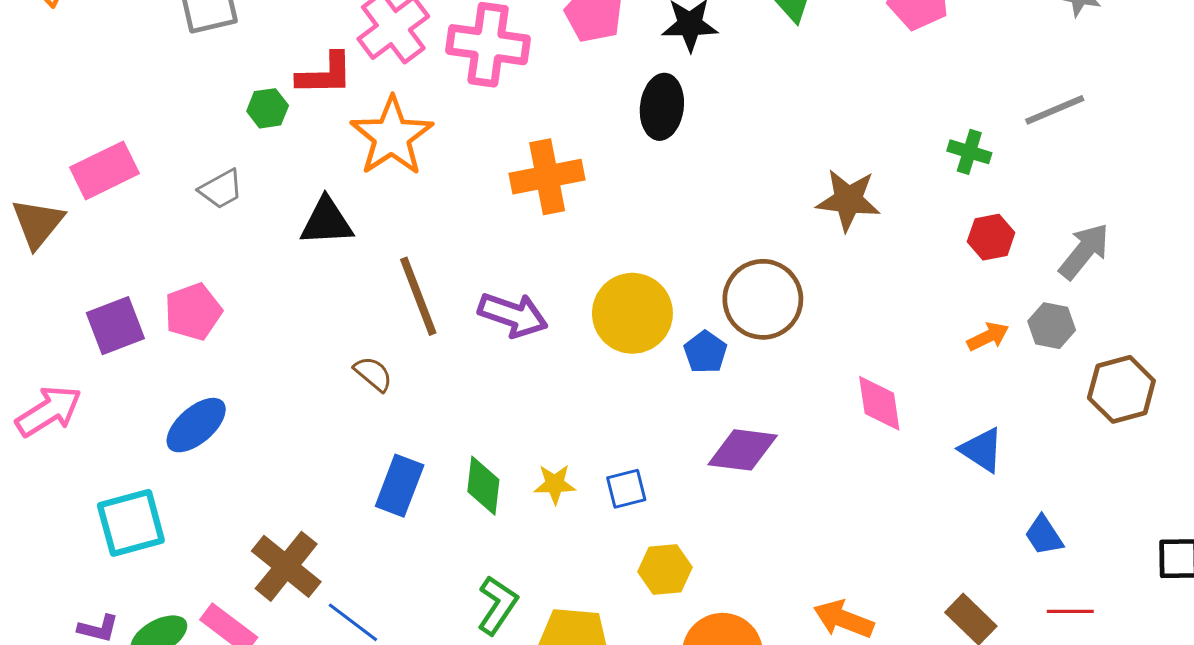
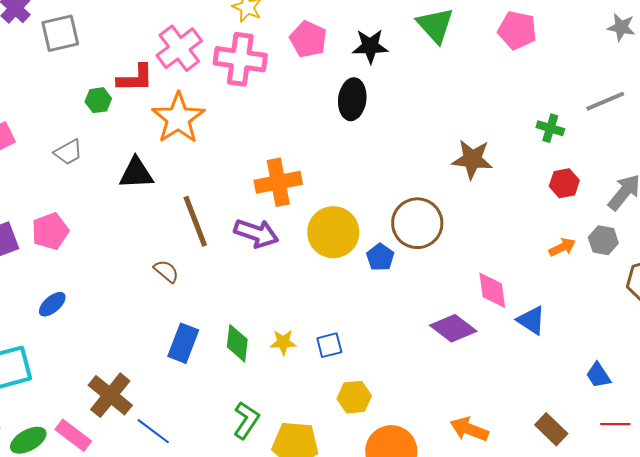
orange cross: (547, 177) -> (278, 182), moved
blue ellipse: (196, 425) -> (52, 304), size x0.7
purple diamond: (743, 450) -> (453, 328), moved, turned 30
blue triangle: (982, 450) -> (531, 320), moved

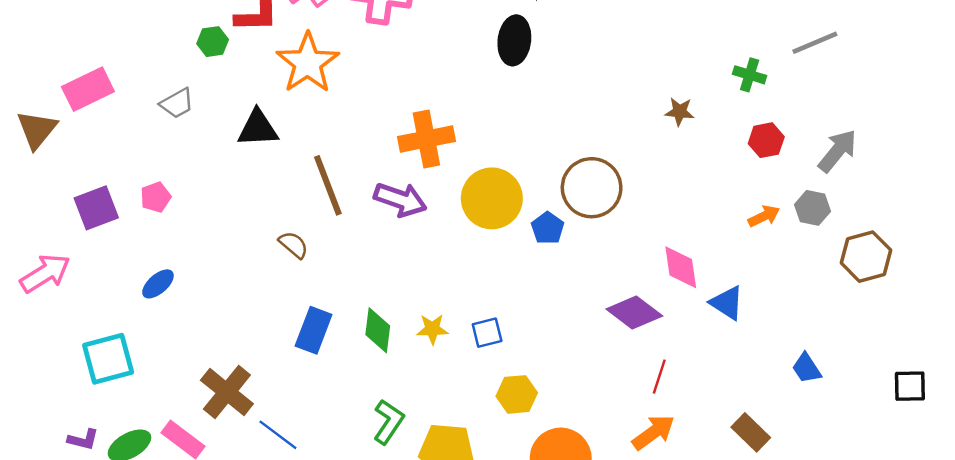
brown star: (472, 159) -> (679, 112), moved, size x0.6
pink pentagon: (50, 231) -> (156, 197), size x0.7
red line: (615, 424) -> (659, 377), moved, turned -72
orange arrow: (469, 429) -> (653, 432), turned 123

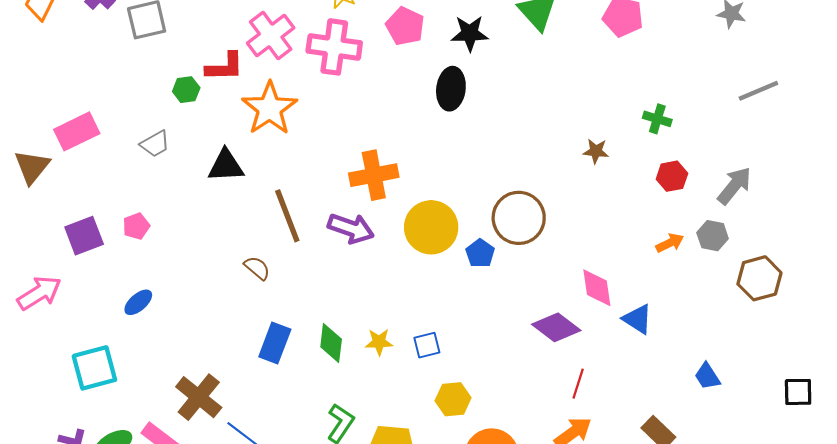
gray line: (815, 43) -> (758, 91), moved

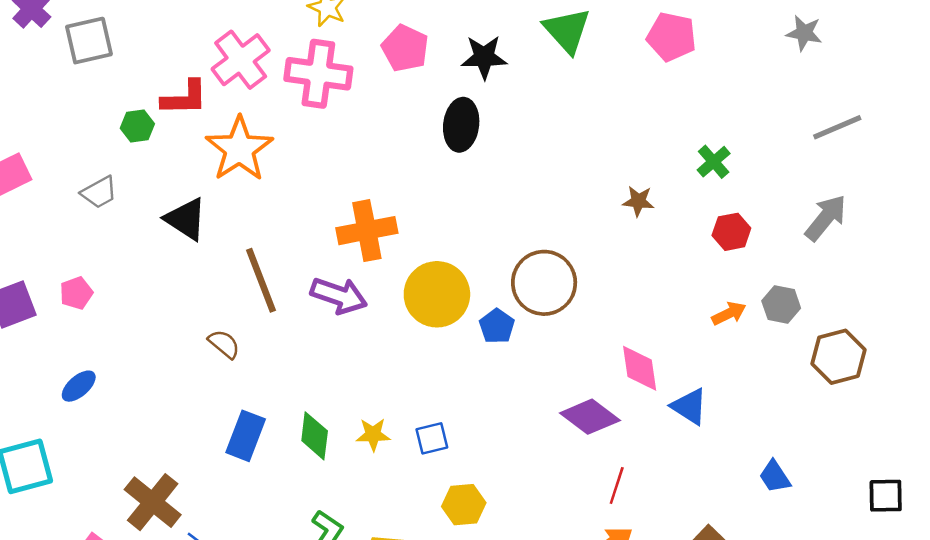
green cross: (657, 119) -> (714, 162), turned 32
black triangle: (226, 166) -> (186, 219), turned 36
gray arrow: (734, 186) -> (826, 218), moved

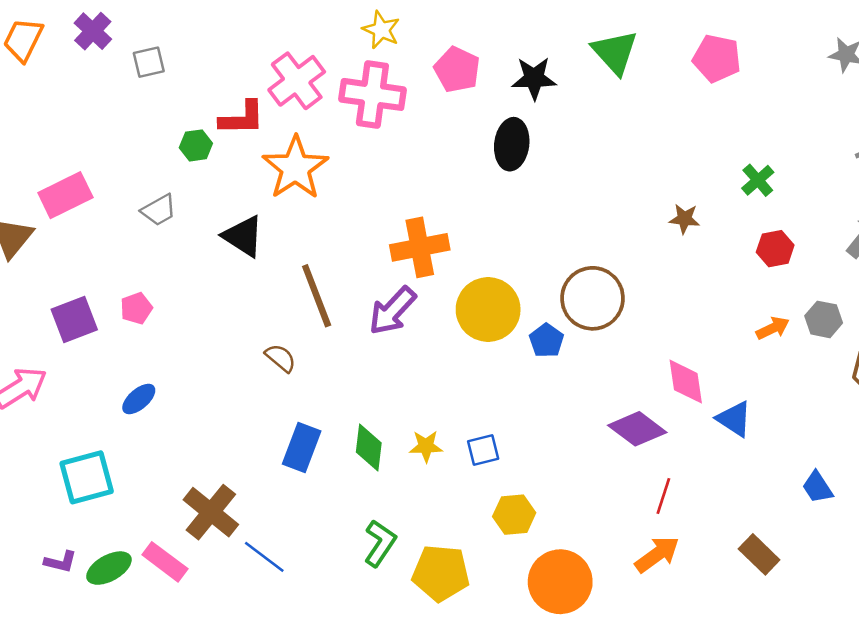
gray square: (89, 41) -> (149, 62), size x0.7
purple arrow: (339, 296) -> (392, 311), turned 114

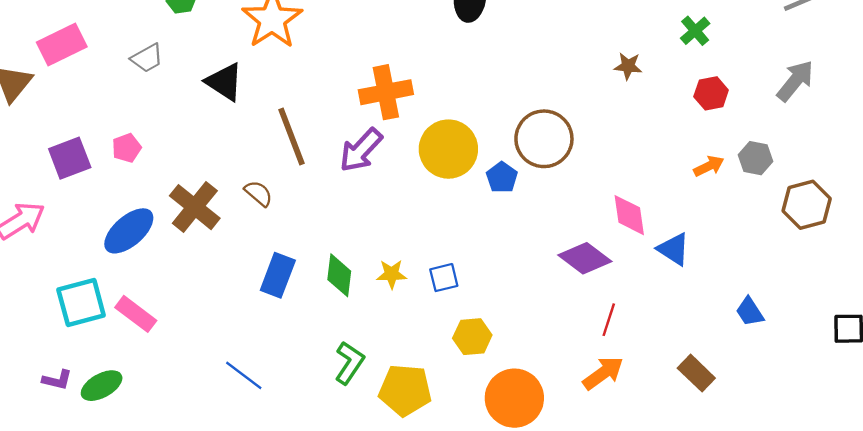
blue ellipse: (139, 399) -> (129, 231), size x1.6
brown cross: (211, 512) -> (195, 207), moved
pink rectangle: (165, 562) -> (136, 314), moved

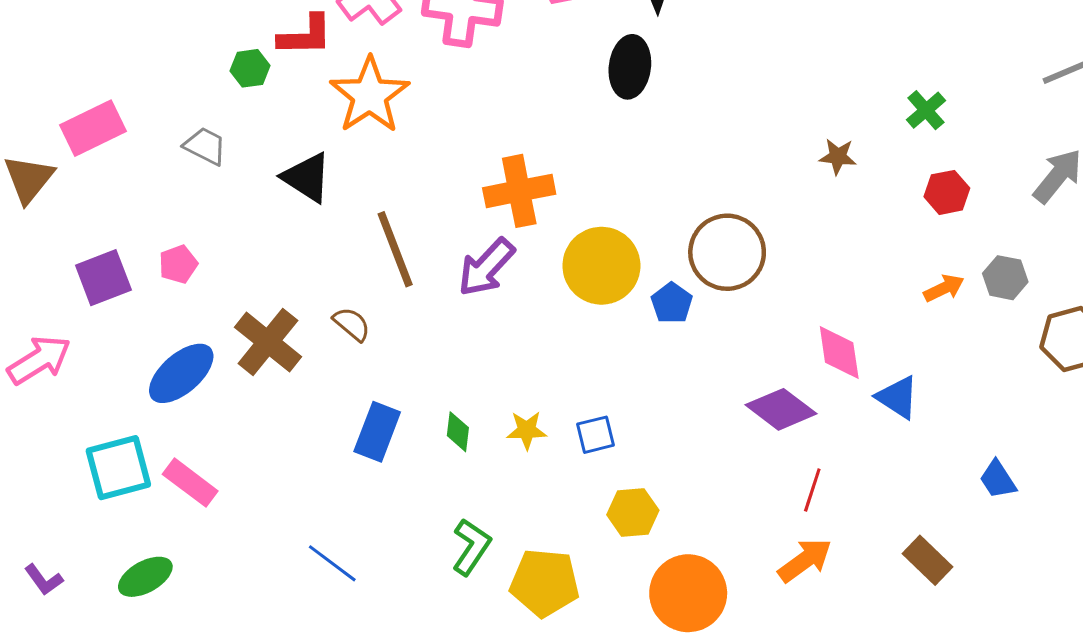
gray trapezoid: (147, 58) -> (205, 146), turned -124
green diamond: (339, 275) -> (458, 432), size x0.7
purple L-shape: (57, 380) -> (44, 580), moved, turned 40

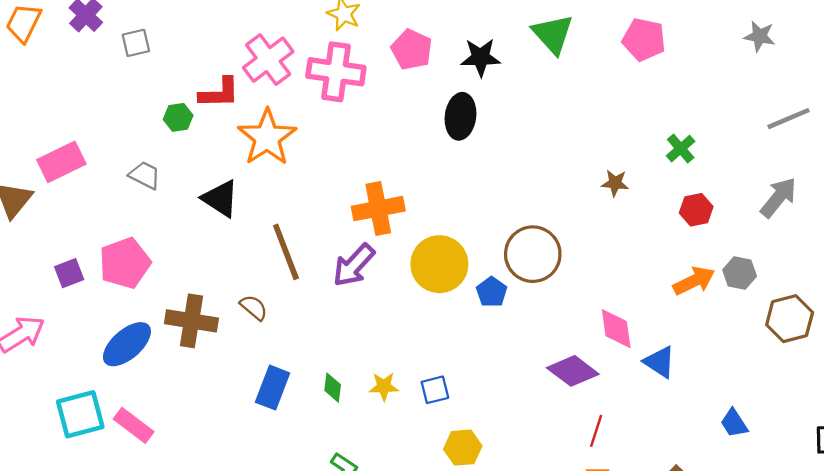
pink pentagon: (178, 264) -> (125, 263), size x1.8
purple square: (103, 278) -> (69, 273), size x0.7
orange arrow: (944, 288) -> (694, 281), size x1.4
brown cross: (268, 342) -> (191, 321), turned -30

